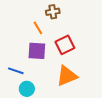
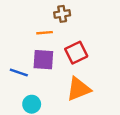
orange line: (38, 28) -> (45, 33), turned -64
blue line: (16, 71) -> (19, 73), moved

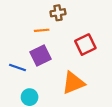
red square: (76, 53) -> (85, 45), moved
purple square: (43, 60) -> (40, 55), turned -30

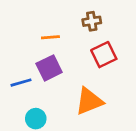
brown cross: (58, 13) -> (92, 21), moved
blue line: (17, 68) -> (21, 83), turned -35

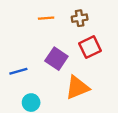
orange line: (50, 37) -> (46, 18), moved
purple square: (49, 68) -> (56, 59), moved, turned -30

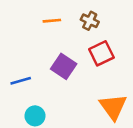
brown cross: (80, 18) -> (90, 21), turned 35
orange triangle: (77, 87) -> (113, 107), moved, turned -44

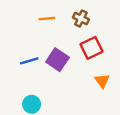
blue line: (21, 81) -> (29, 61), moved
orange triangle: (113, 107) -> (102, 81), moved, size x0.6

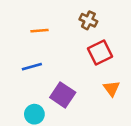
orange line: (47, 19) -> (40, 31), moved
purple square: (57, 60) -> (63, 95), moved

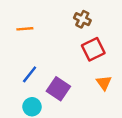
orange line: (40, 31) -> (25, 29), moved
blue line: (32, 67) -> (30, 74), moved, turned -36

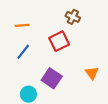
red square: (93, 49) -> (59, 41), moved
blue line: (30, 74) -> (23, 52), moved

